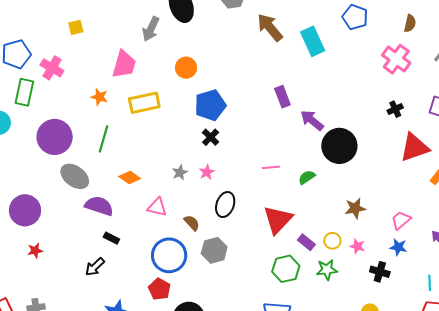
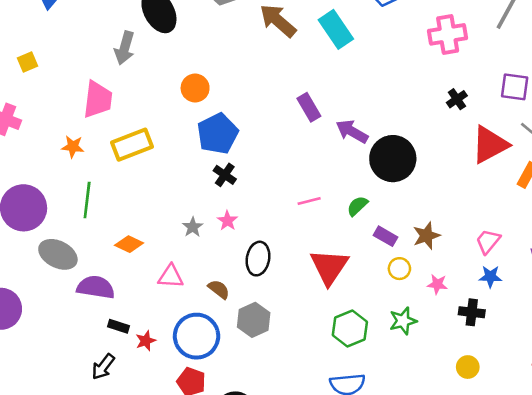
pink cross: (396, 59) -> (448, 34), turned -36
orange circle: (186, 68) -> (195, 88), moved
yellow circle: (332, 241) -> (399, 269), moved
purple rectangle: (306, 242) -> (386, 236), moved
red star: (35, 251) -> (146, 341), moved

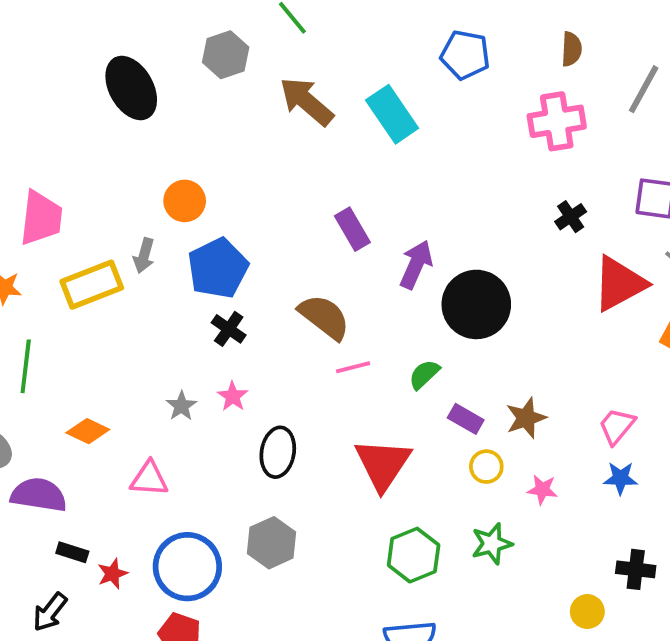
gray arrow: (125, 48) -> (144, 256), moved, size x0.7
purple arrow: (352, 131) -> (416, 265), turned 84
brown semicircle: (219, 289) -> (324, 317), moved, size x1.6
black cross: (472, 312) -> (636, 569), moved

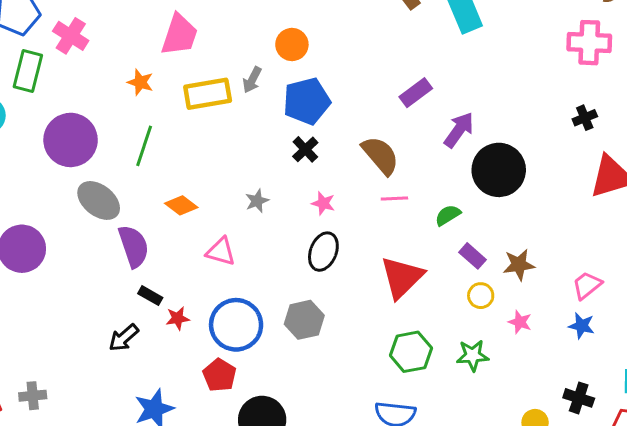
purple rectangle: (352, 229) -> (416, 93), turned 72
pink star: (233, 396) -> (323, 203), moved, turned -30
purple semicircle: (39, 495) -> (134, 246), turned 51

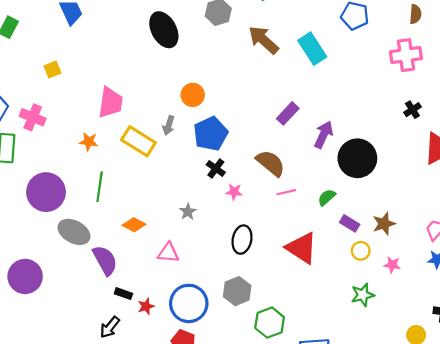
yellow rectangle: (208, 94) -> (138, 141), turned 52
pink star: (323, 203) -> (234, 192), moved
red triangle: (402, 277) -> (302, 248), turned -32
green hexagon: (411, 352) -> (270, 323), moved

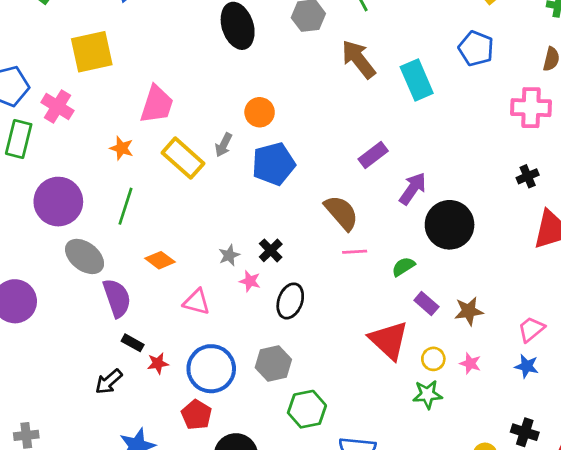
yellow square: (52, 70) -> (92, 52), size x2.0
black cross: (216, 169) -> (271, 250), moved
pink star: (234, 192) -> (250, 281), moved
red triangle: (302, 248) -> (389, 340), moved
yellow circle: (361, 251) -> (433, 359), moved

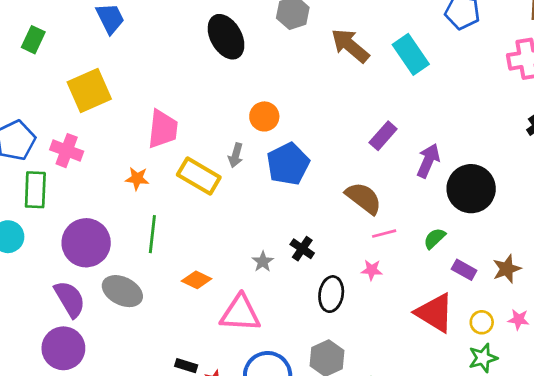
pink star: (250, 281) -> (372, 270), moved
purple semicircle: (117, 298) -> (70, 299), moved
pink triangle: (197, 302) -> (240, 313), size x1.5

